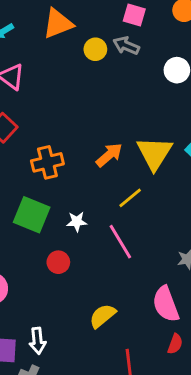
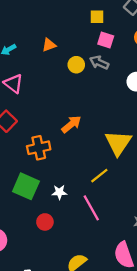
orange triangle: (58, 24) -> (49, 45), size x0.6
orange arrow: (109, 155) -> (71, 124), moved

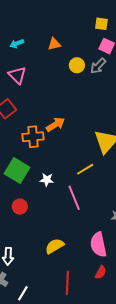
gray arrow: (99, 63) -> (98, 66), turned -78
orange arrow: (71, 124) -> (55, 124), moved
red circle: (45, 222) -> (20, 207), moved

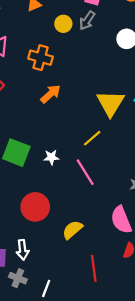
orange cross: (33, 137) -> (41, 58), moved, turned 30
red circle: (20, 207) -> (35, 207), moved, size x1.6

